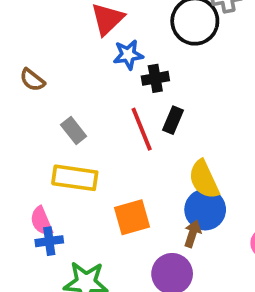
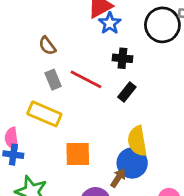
blue star: (128, 55) -> (110, 23), moved, turned 30
brown semicircle: (32, 80) -> (47, 46), moved
red line: (142, 129) -> (86, 79), moved, turned -56

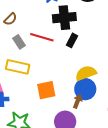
brown semicircle: (47, 46) -> (10, 19), turned -88
black cross: (122, 58) -> (64, 18), size x1.6
yellow semicircle: (137, 141) -> (86, 73), turned 90

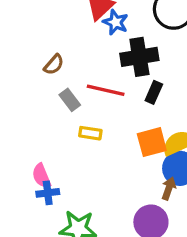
yellow rectangle: (18, 67) -> (90, 133), moved, size x0.6
orange square: (46, 90) -> (152, 142), moved

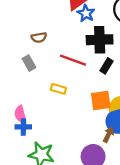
brown semicircle: (54, 65) -> (39, 38), turned 32
gray rectangle: (70, 100) -> (29, 63), moved

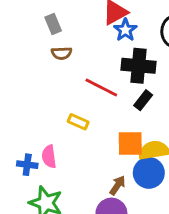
gray rectangle: (29, 63) -> (53, 24), moved
pink semicircle: (20, 114) -> (49, 157), moved
brown arrow: (108, 135) -> (117, 185), moved

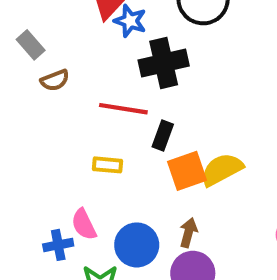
black rectangle: (143, 100) -> (163, 135), moved
blue circle: (149, 173) -> (137, 245), moved

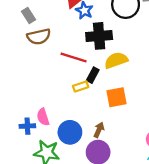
brown semicircle: (55, 80) -> (39, 37), size x1.5
yellow rectangle: (107, 165) -> (81, 86), moved, turned -32
yellow semicircle: (222, 169) -> (116, 60), moved
orange square: (187, 171) -> (116, 97), moved

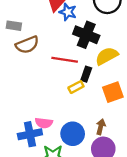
gray rectangle: (29, 15) -> (14, 26), turned -40
black cross: (99, 36) -> (86, 35), turned 35
pink semicircle: (43, 117) -> (44, 123), turned -56
blue cross: (27, 126) -> (30, 134), size x1.5

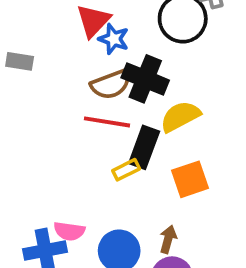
brown semicircle: (27, 45) -> (111, 84), moved
black rectangle: (86, 74) -> (144, 147), size x1.5

